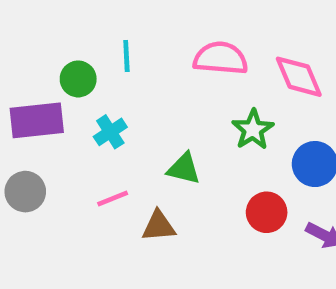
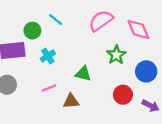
cyan line: (126, 56) -> (56, 20), turned -48
pink semicircle: (221, 58) -> (101, 21), turned -40

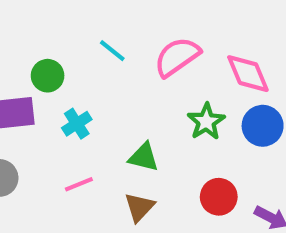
cyan line: (56, 20) -> (112, 51), moved
blue circle: (146, 71) -> (263, 126), moved
brown triangle: (71, 101) -> (139, 207), moved, turned -42

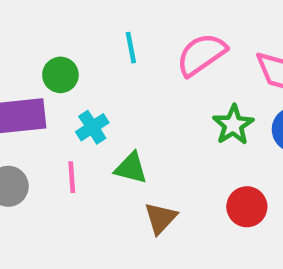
cyan line: (112, 51) -> (131, 48), turned 40
green triangle: (144, 157) -> (131, 168), moved
pink line: (79, 184) -> (72, 177), moved, turned -72

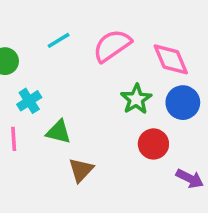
cyan line: (131, 48) -> (59, 40), turned 70
red circle: (247, 207) -> (153, 144), moved

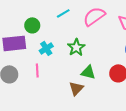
green star: (136, 99) -> (76, 47), moved
green triangle: (59, 132) -> (88, 72), moved

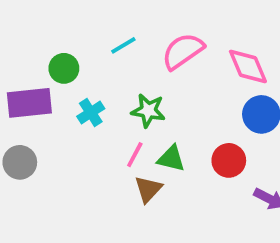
green star: (76, 47) -> (148, 111), turned -30
pink line: (37, 70) -> (135, 155), moved, turned 32

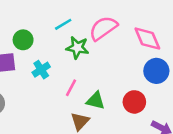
green star: (148, 111) -> (77, 48), moved
pink line: (135, 155) -> (71, 88), moved

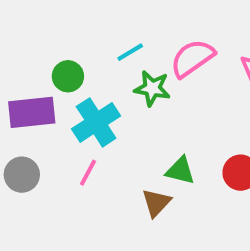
cyan cross: (41, 70) -> (96, 122), size x1.6
pink line: (71, 88) -> (88, 173), moved

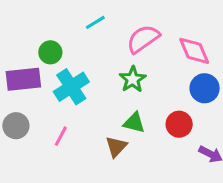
cyan line: (130, 52) -> (95, 22), moved
green star: (152, 88) -> (133, 79), moved, turned 30
pink line: (88, 173) -> (61, 136), moved

